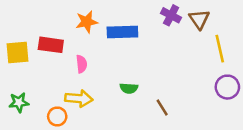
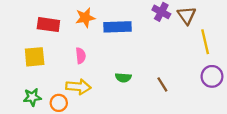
red rectangle: (51, 45) -> (48, 25), moved
yellow square: (18, 52) -> (35, 57), moved
green star: (19, 102) -> (32, 97), moved
brown line: (162, 107) -> (162, 84), moved

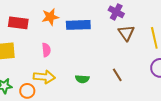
brown triangle: (187, 15) -> (126, 33), moved
green semicircle: (123, 78) -> (82, 79), moved

